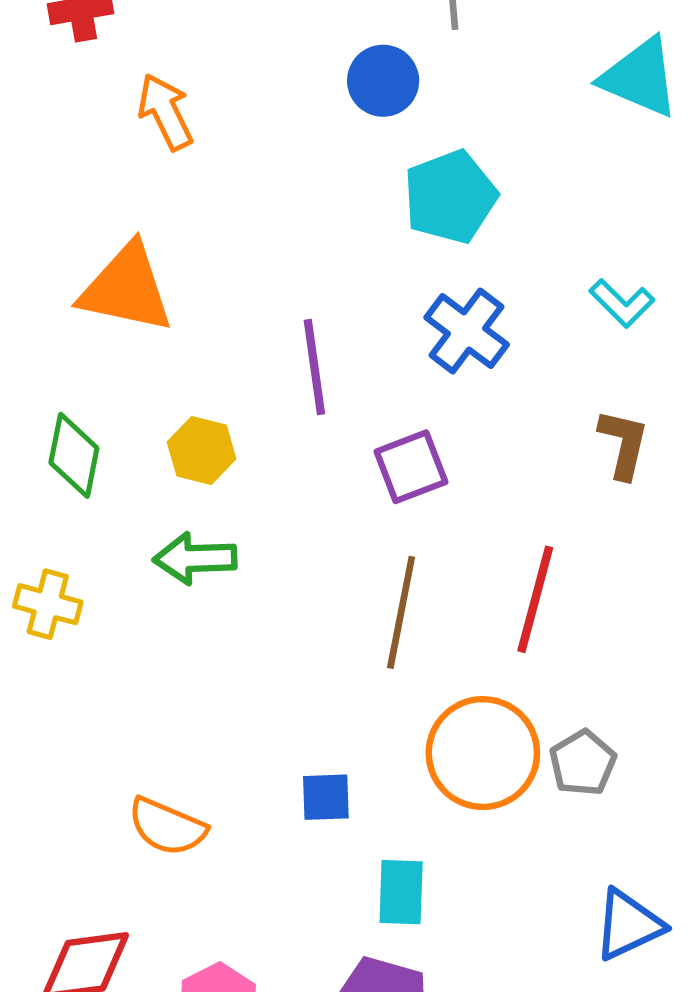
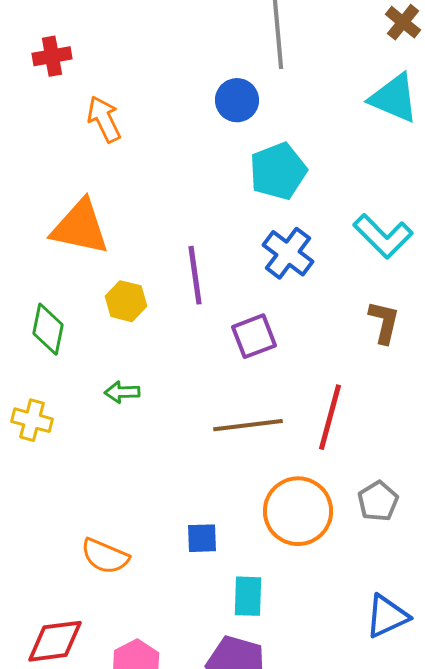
cyan L-shape: (622, 303) -> (383, 236), size x1.5
yellow hexagon: (202, 450) -> (126, 301), moved
green arrow: (195, 558) -> (122, 392), size x0.7
brown line: (401, 612) -> (248, 425), turned 72
gray pentagon: (583, 763) -> (378, 501), moved

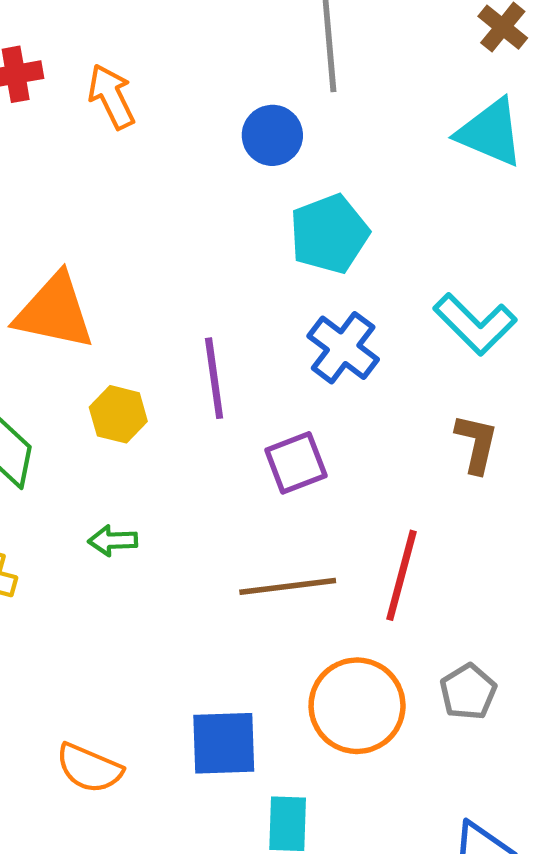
orange arrow: (104, 119) -> (111, 96), moved
blue square: (202, 538) -> (224, 743), size x1.6

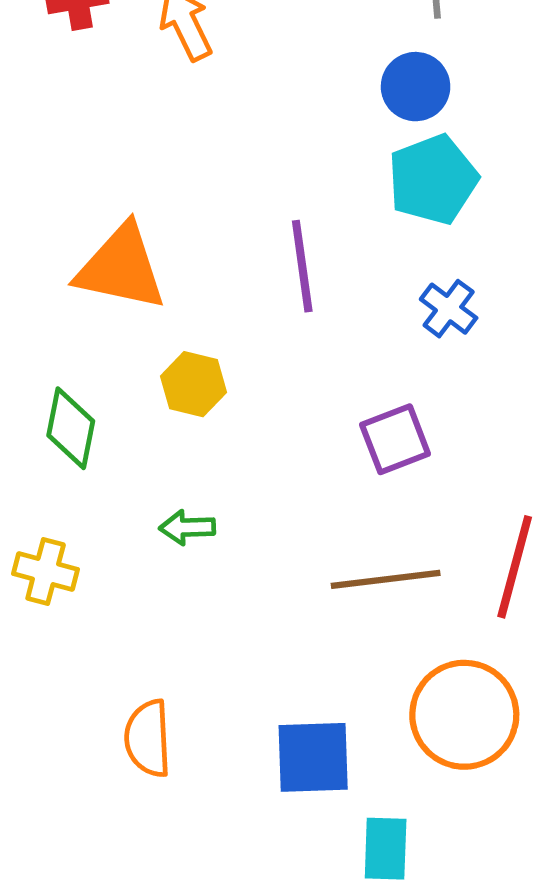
blue circle: (272, 135) -> (416, 87), moved
blue cross: (343, 348) -> (449, 309), size x0.7
purple line: (214, 378) -> (302, 266), moved
orange semicircle: (89, 768) -> (148, 738), moved, turned 64

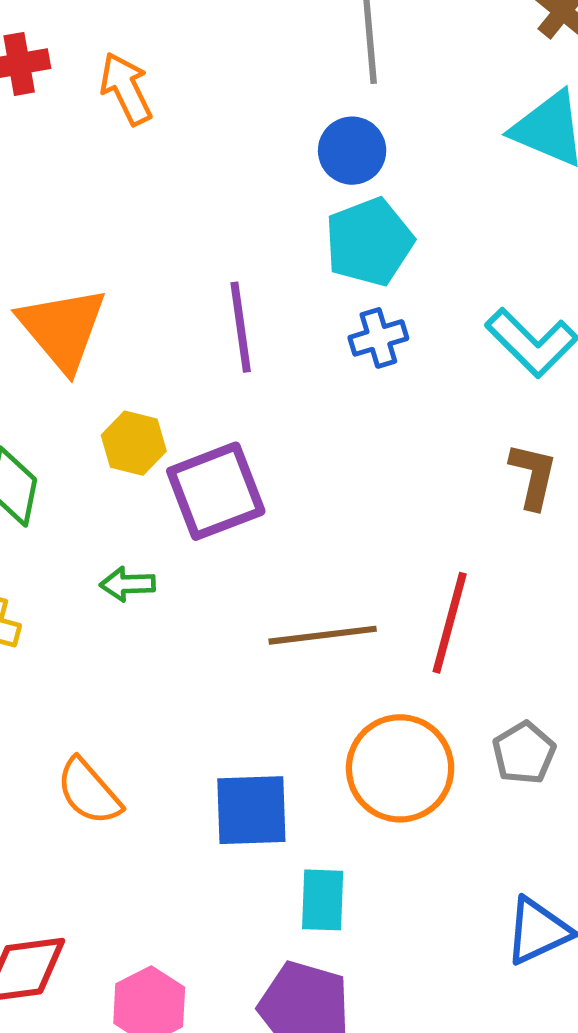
orange triangle: (121, 268) -> (63, 329), turned 38
blue cross: (449, 309) -> (378, 338), moved, turned 36
purple square: (395, 439) -> (216, 491), moved, size x1.4
orange semicircle: (148, 738) -> (89, 792), turned -38

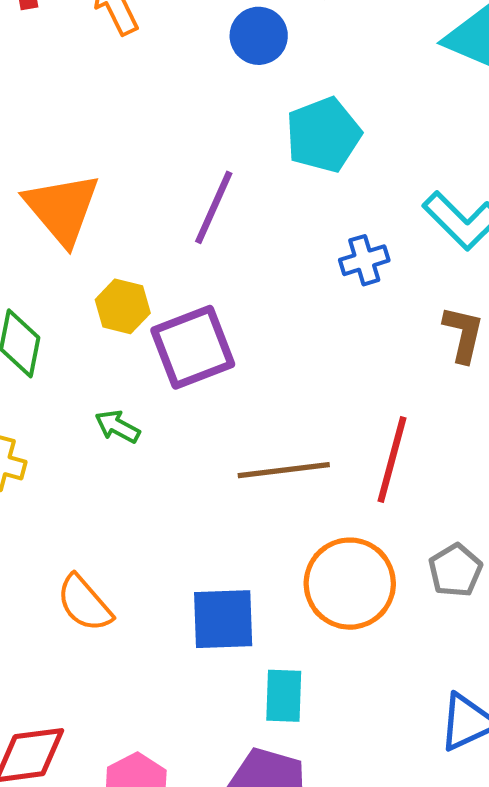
blue circle: (352, 151) -> (259, 36), moved
purple line: (241, 327) -> (214, 207), turned 32
blue cross: (378, 338) -> (364, 260), moved
green arrow: (128, 584) -> (117, 426), turned 30

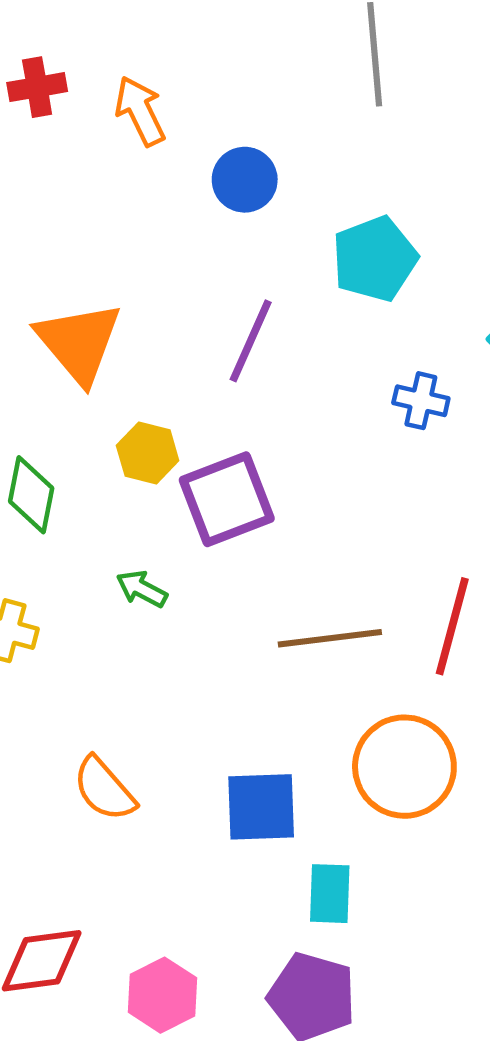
blue circle: (259, 36) -> (245, 180), moved
blue cross: (364, 260) -> (421, 401), turned 30

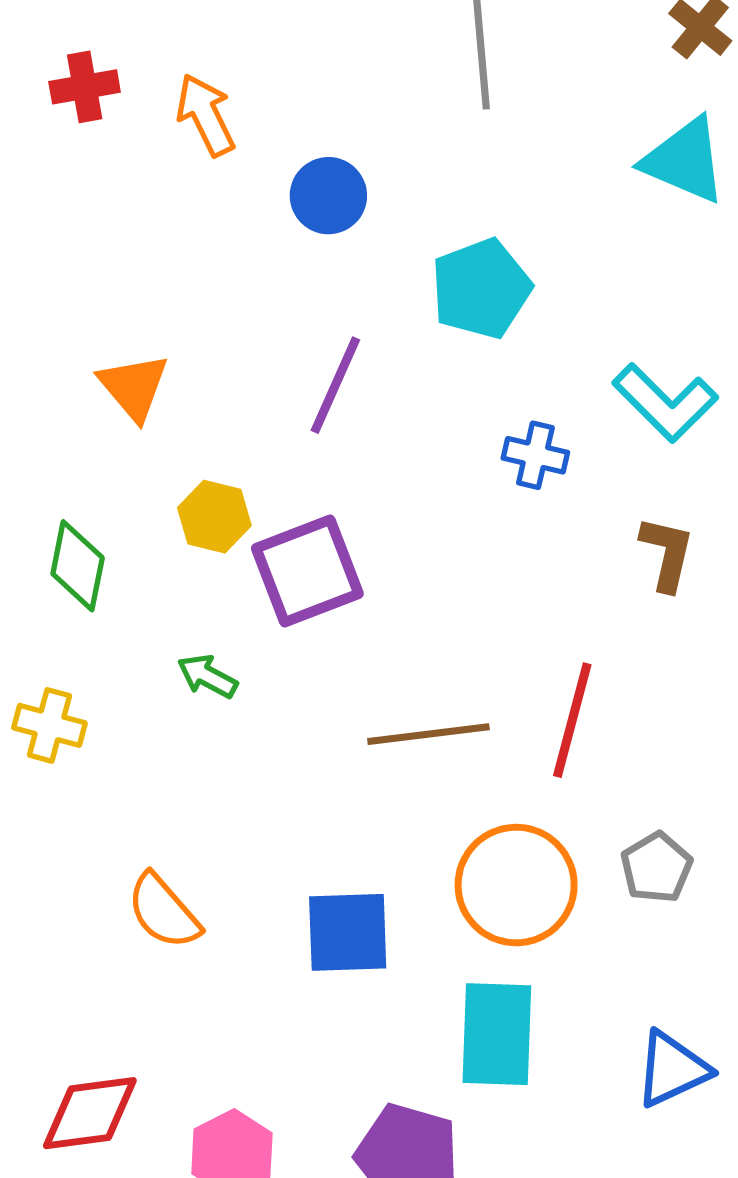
orange triangle: (79, 342) -> (134, 387), size x0.7
cyan rectangle: (330, 894) -> (497, 1034), moved, size x1.5

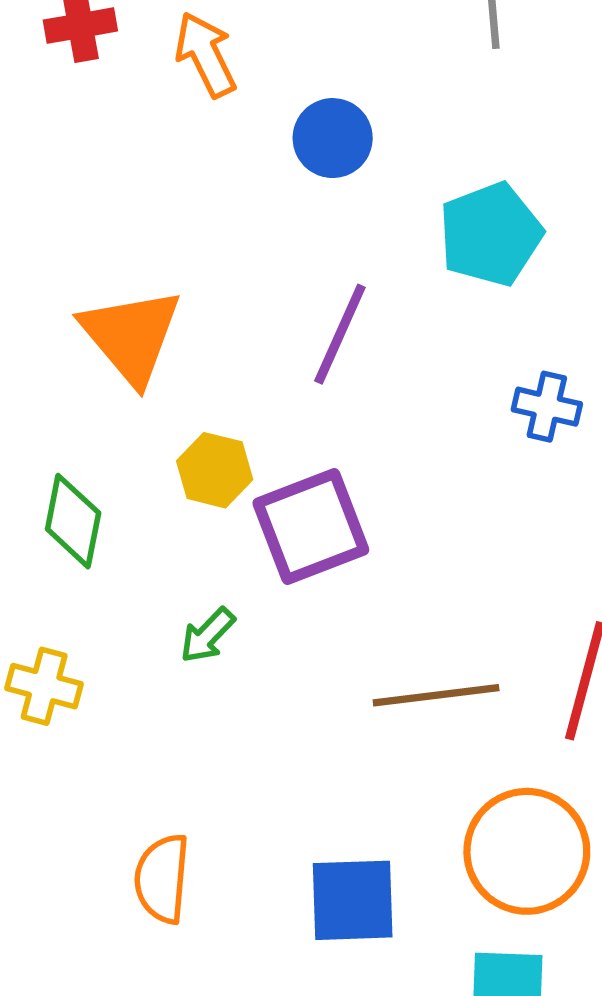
orange triangle: (134, 387) -> (131, 336), size x1.4
green arrow: (207, 676) -> (207, 635), turned -74
orange semicircle: (164, 911) -> (162, 879), turned 46

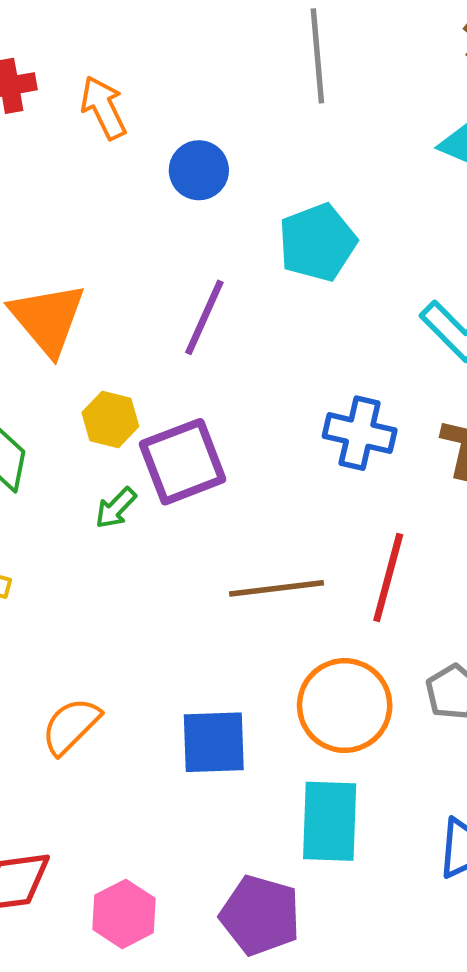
blue cross: (547, 407) -> (360, 433), moved, size x1.4
green arrow: (207, 635) -> (116, 508), moved
orange semicircle: (162, 879) -> (71, 726), turned 40

